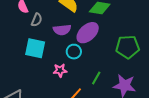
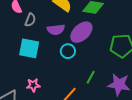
pink star: (60, 70) -> (33, 85), moved

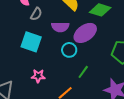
green line: (91, 77) -> (83, 72), moved
pink star: (33, 85) -> (38, 76), moved

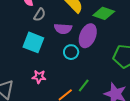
purple ellipse: (85, 33) -> (88, 36), turned -35
green line: (83, 72) -> (84, 86), moved

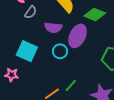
cyan square: (33, 42) -> (27, 51), moved
pink star: (39, 77) -> (12, 75), moved

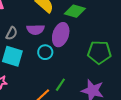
gray semicircle: (31, 12) -> (12, 33), moved

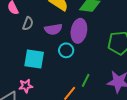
gray semicircle: (12, 33) -> (28, 24), moved

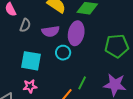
pink star: (26, 86) -> (30, 86), moved

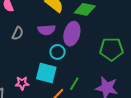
gray semicircle: (25, 25) -> (18, 33), moved
cyan square: (31, 61) -> (46, 73), moved

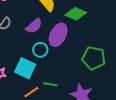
purple semicircle: (46, 30) -> (34, 26), turned -48
green line: (74, 84) -> (50, 84), turned 56

